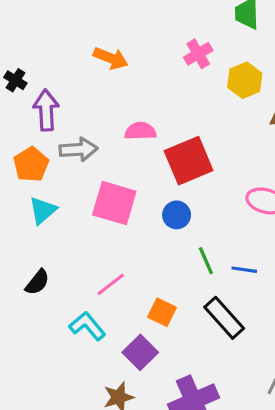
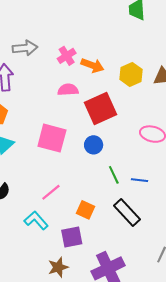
pink cross: (198, 54) -> (67, 56), moved
orange arrow: (111, 58) -> (92, 65), moved
yellow hexagon: (245, 80) -> (131, 74), moved
gray arrow: (79, 149) -> (25, 48), moved
purple square: (140, 352) -> (72, 237), turned 35

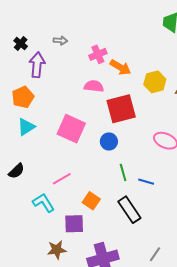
gray arrow: (25, 48) -> (60, 41), size x0.6

